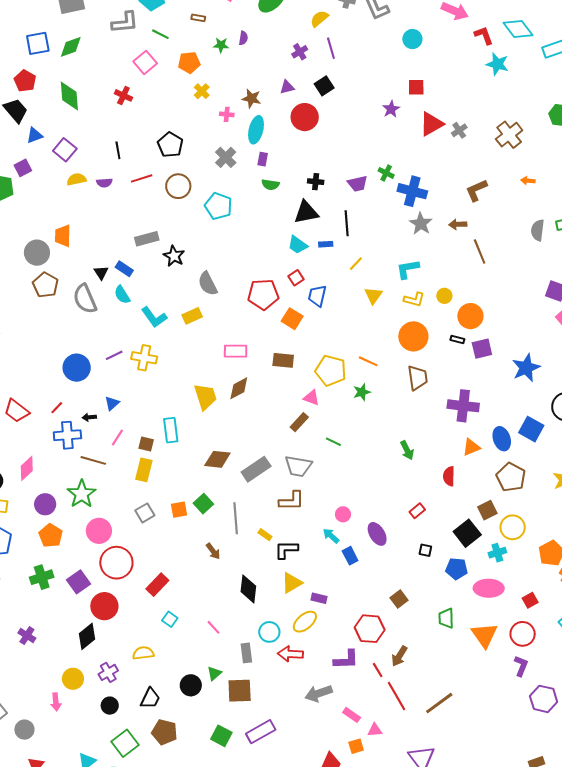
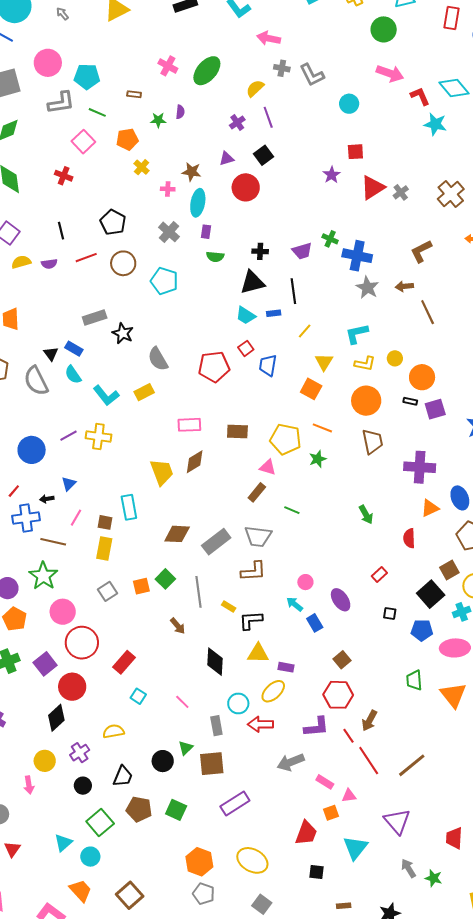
orange square: (292, 319) -> (311, 389), moved
yellow triangle: (292, 583) -> (258, 653), turned 35
brown square: (399, 599) -> (342, 660), moved
green square: (221, 736) -> (176, 810), moved

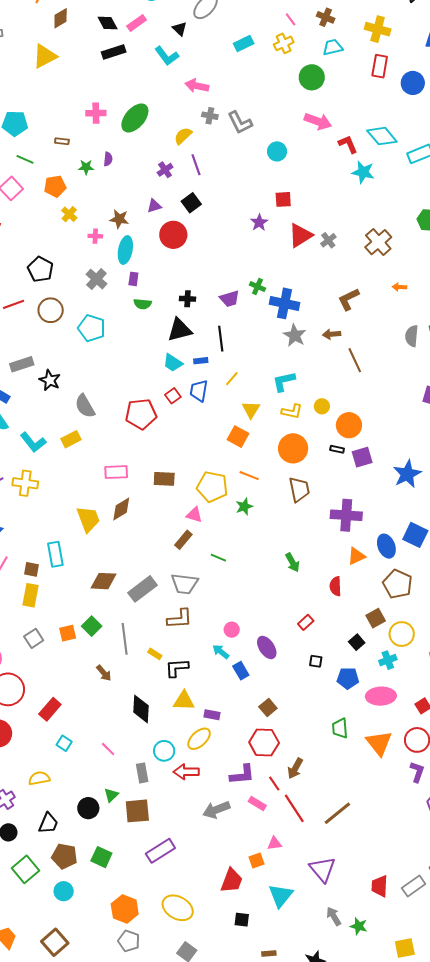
pink cross: (168, 66) -> (96, 113), turned -30
blue trapezoid: (268, 365) -> (199, 391), moved
black square: (431, 594) -> (357, 642), size x0.6
pink rectangle: (325, 782) -> (257, 804), moved
cyan circle: (90, 857) -> (64, 891), moved

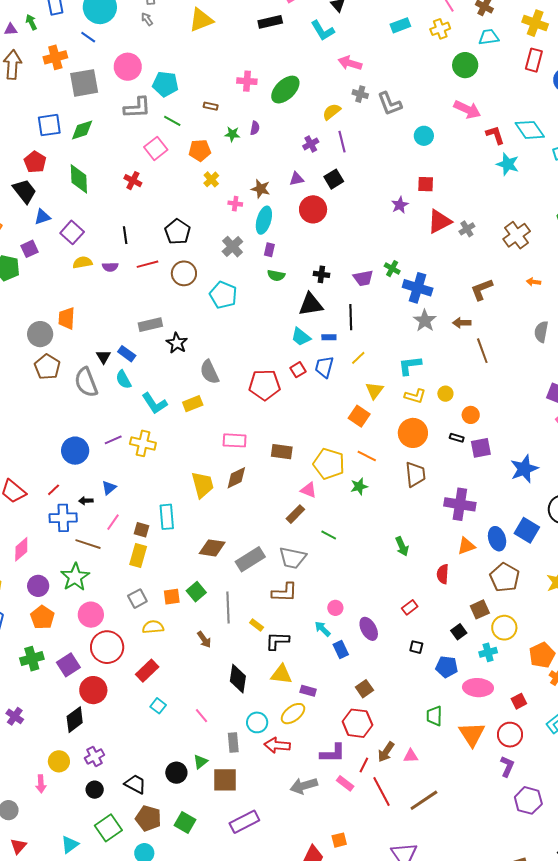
orange circle: (349, 425) -> (471, 415), size x0.7
yellow semicircle: (39, 778) -> (153, 627), moved
red line: (274, 783) -> (364, 765), turned 56
black trapezoid: (48, 823) -> (135, 784), turned -90
pink triangle: (274, 843) -> (411, 756), moved

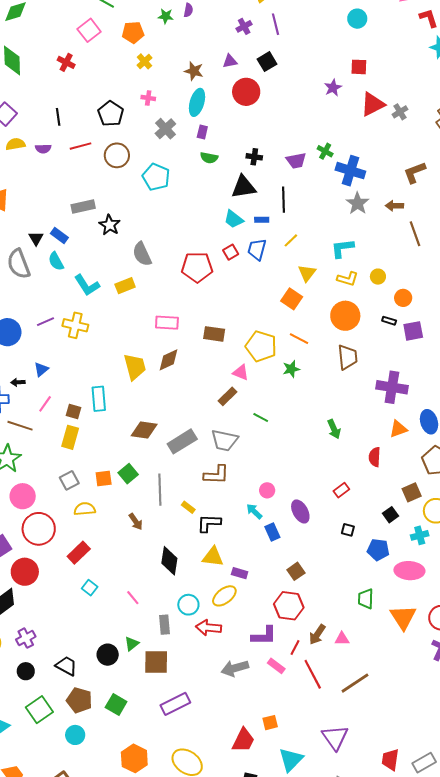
pink cross: (235, 204) -> (148, 98), moved

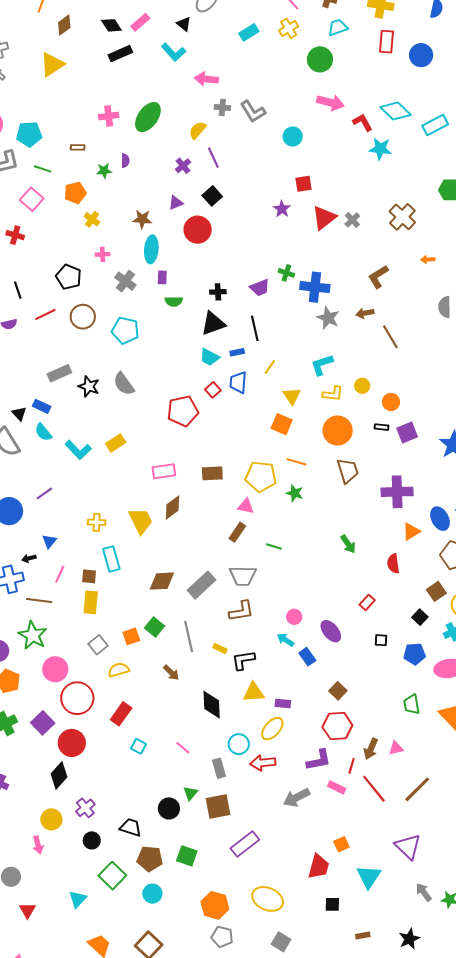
gray semicircle: (142, 254) -> (124, 384), moved
yellow cross: (75, 325) -> (97, 522), moved, size x0.7
green star: (291, 369) -> (295, 493), turned -30

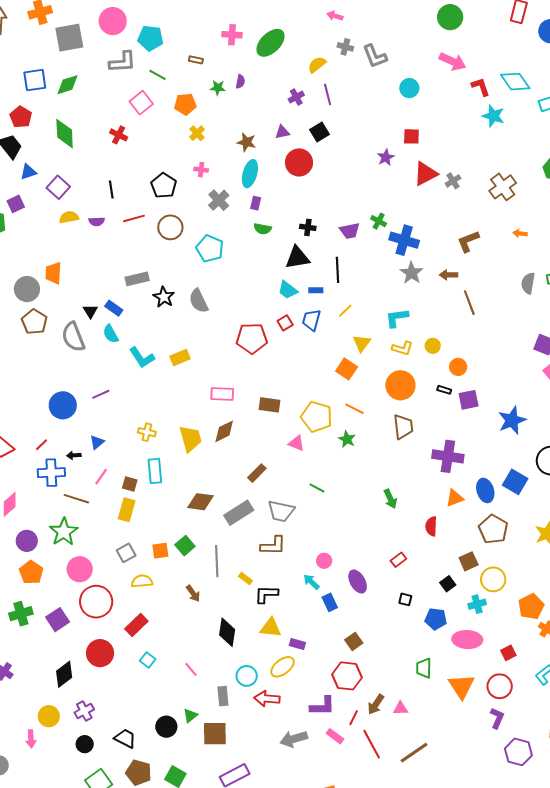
pink arrow: (206, 79) -> (335, 16), size x0.7
brown rectangle: (237, 532) -> (257, 473), moved
red circle: (72, 743) -> (100, 653), moved

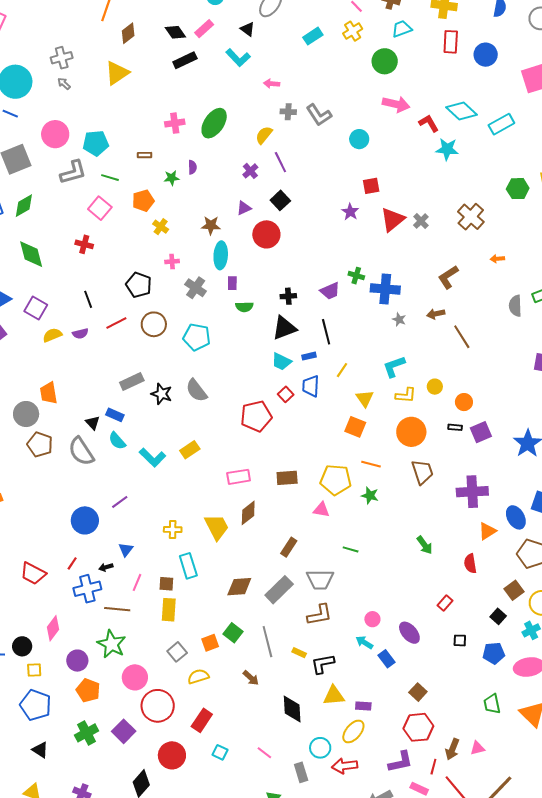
gray star: (412, 273) -> (399, 319), size x0.6

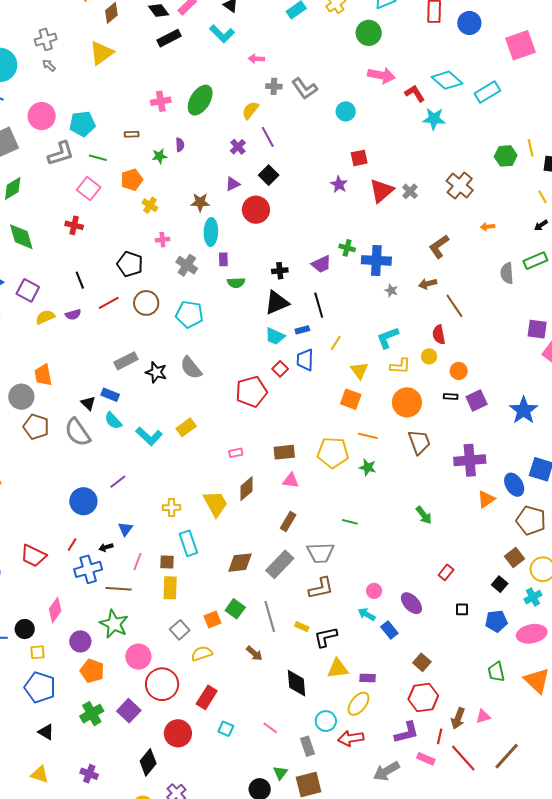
pink rectangle: (239, 477) -> (236, 453), size x0.6
pink triangle: (321, 510) -> (291, 481), moved
red semicircle: (470, 564) -> (439, 335), moved

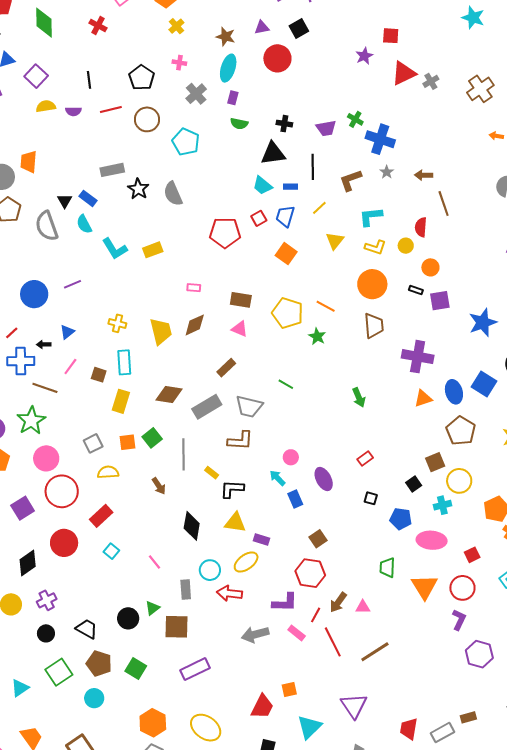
brown L-shape: (439, 246) -> (351, 180), moved
orange square: (351, 399) -> (286, 254), moved
yellow rectangle: (170, 588) -> (121, 401), moved

